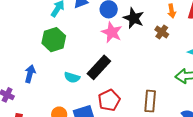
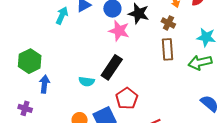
green hexagon: (54, 40) -> (30, 61), moved
brown rectangle: (150, 101) -> (168, 49), moved

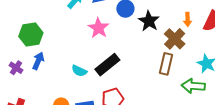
brown cross: (168, 23) -> (175, 39), size x1.5
pink star: (119, 31) -> (98, 28), moved
purple cross: (25, 108) -> (16, 68), moved

